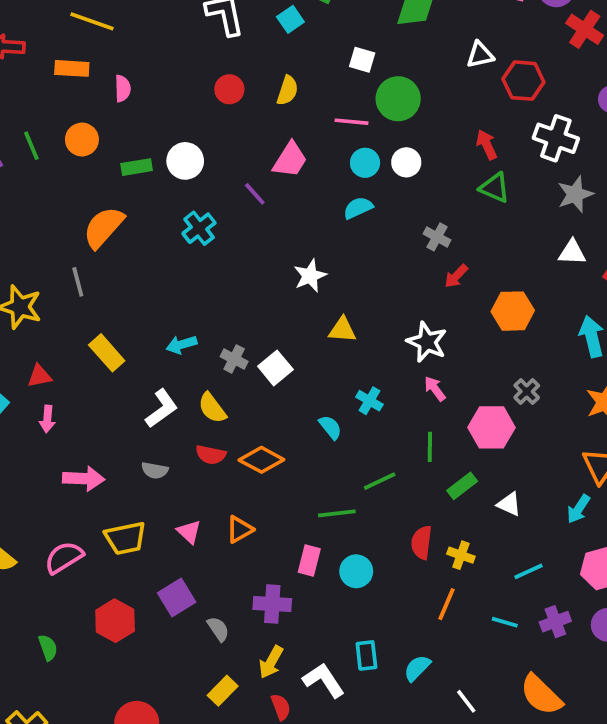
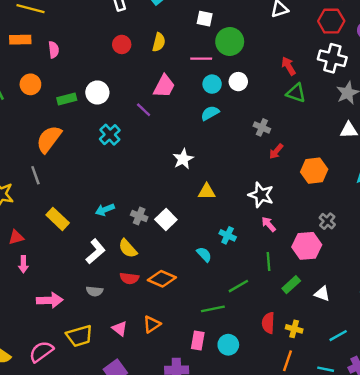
red hexagon: (523, 81) -> (331, 21), moved

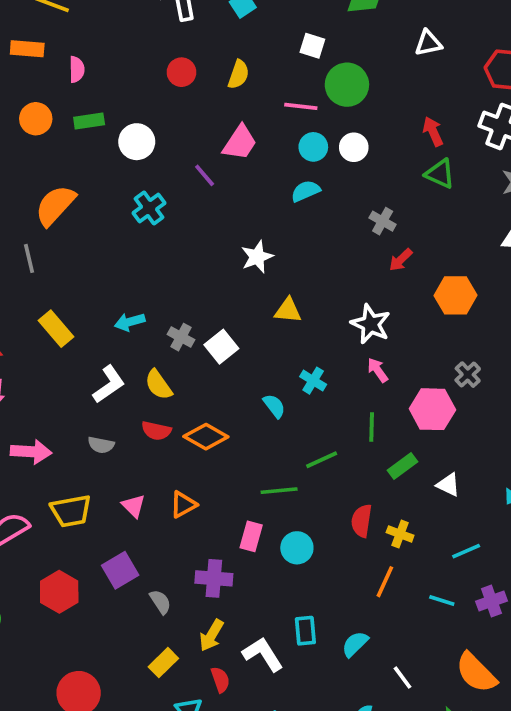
green rectangle: (67, 99) -> (89, 121), moved

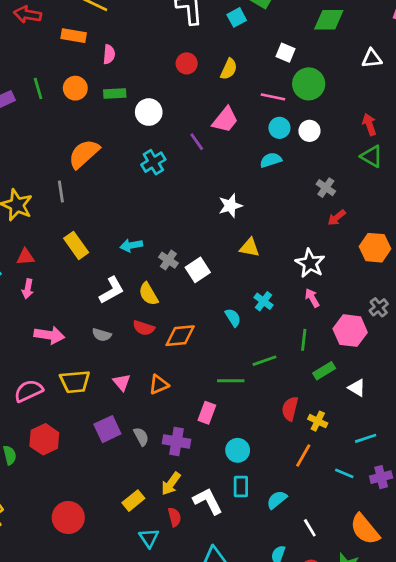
orange diamond: (206, 437) -> (180, 336), turned -40
cyan circle: (297, 548) -> (238, 450), moved
red hexagon: (59, 592) -> (44, 439), moved
gray semicircle: (160, 602) -> (141, 437), moved

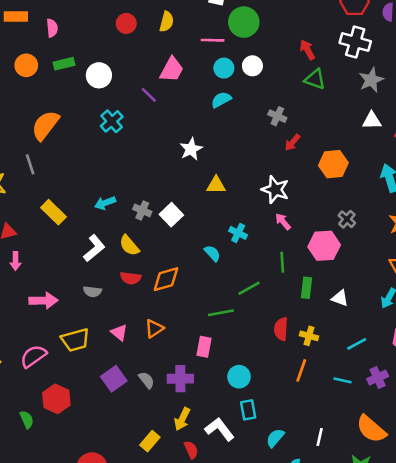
green rectangle: (324, 371) -> (307, 288), turned -42
cyan semicircle: (277, 500) -> (275, 438), moved
white line: (310, 528) -> (320, 437), turned 54

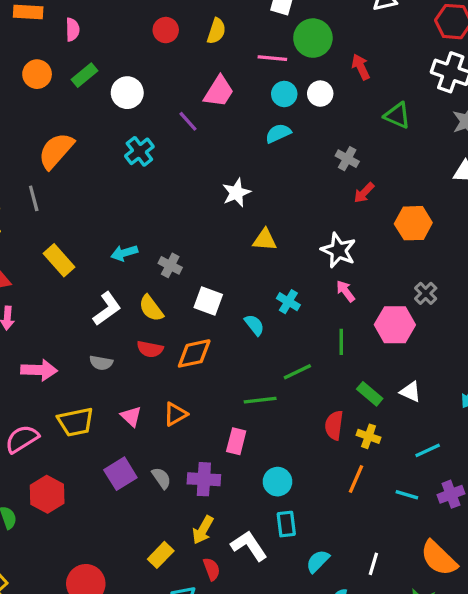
red arrow: (307, 50) -> (361, 67), moved
green rectangle: (64, 64) -> (84, 75), turned -30
white square: (171, 215) -> (208, 301), moved, turned -30
green rectangle: (307, 288) -> (370, 394), moved, turned -60

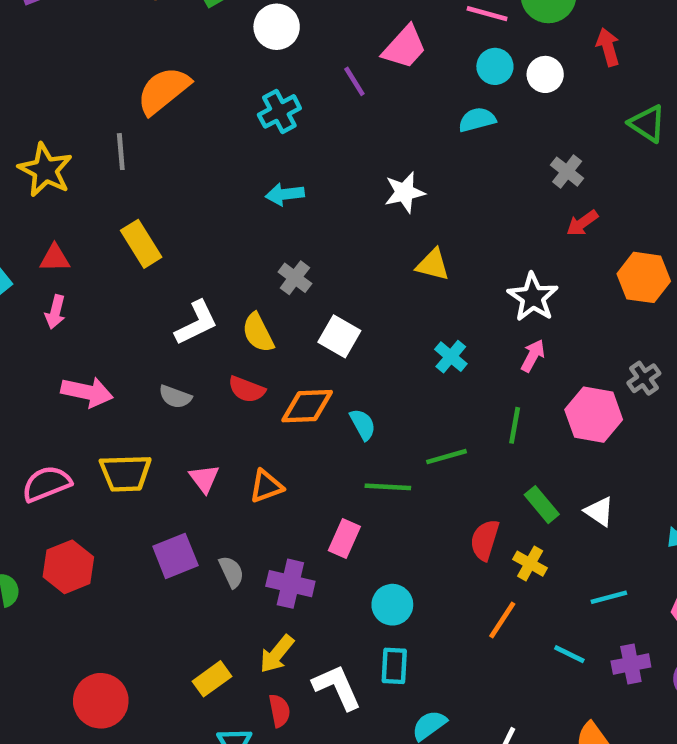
cyan arrow: (124, 253) -> (285, 194), moved
pink arrow: (345, 291) -> (533, 356), turned 55
cyan semicircle: (254, 325) -> (363, 424), moved

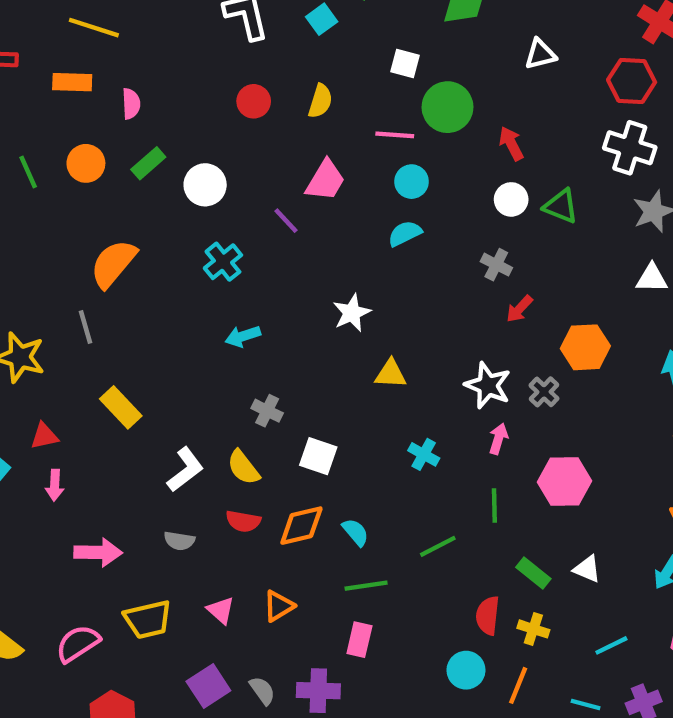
white circle: (545, 74) -> (511, 199), moved
gray cross: (644, 378) -> (544, 392), moved
green line: (388, 487) -> (366, 586), moved
cyan circle: (392, 605) -> (466, 670), moved

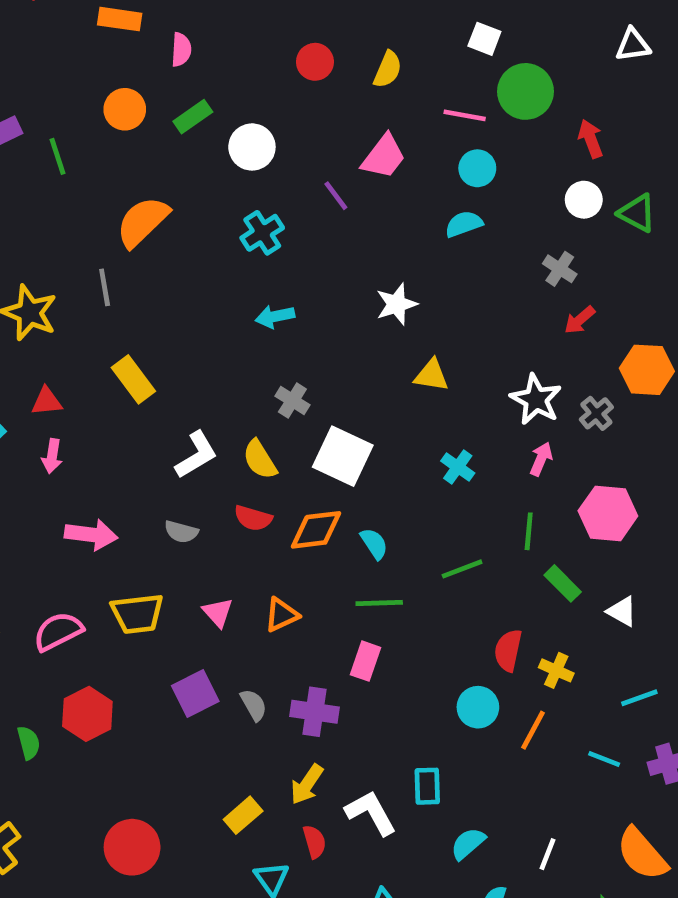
green line: (28, 172) -> (57, 156), moved
white square: (318, 456) -> (343, 456), size x1.4
green rectangle: (533, 573) -> (563, 583), moved

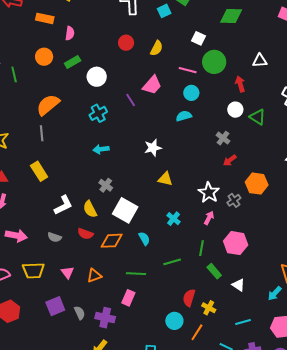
white triangle: (633, 45) -> (260, 61), moved
gray line: (105, 287) -> (42, 133), moved
cyan semicircle: (374, 544) -> (144, 239), moved

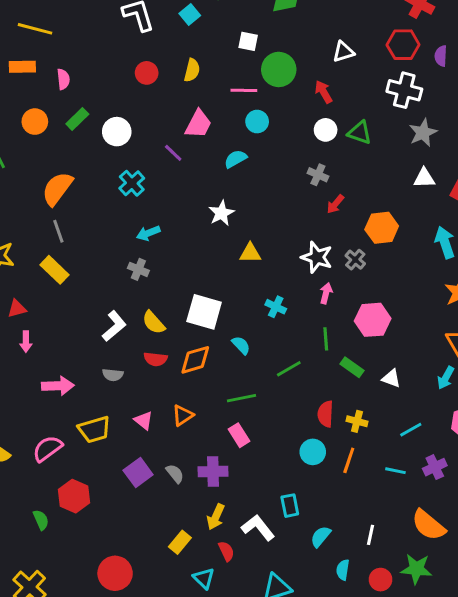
cyan semicircle: (184, 116) -> (236, 159), moved
yellow rectangle: (39, 171) -> (55, 270), moved
gray cross: (106, 185) -> (138, 269), moved
pink rectangle: (128, 298) -> (239, 435), turned -42

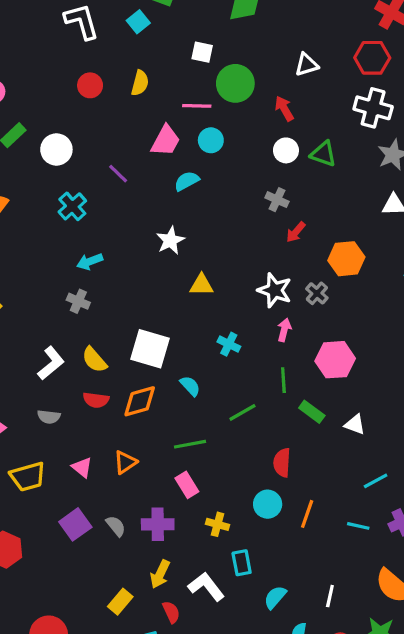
pink trapezoid: (198, 124) -> (166, 141), moved
yellow cross: (357, 421) -> (217, 524), moved

